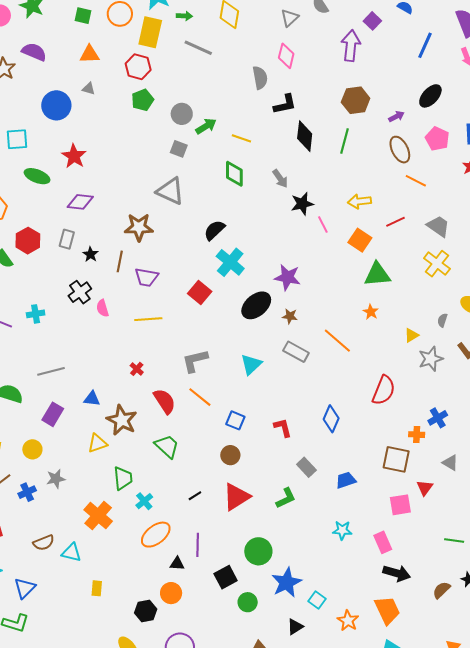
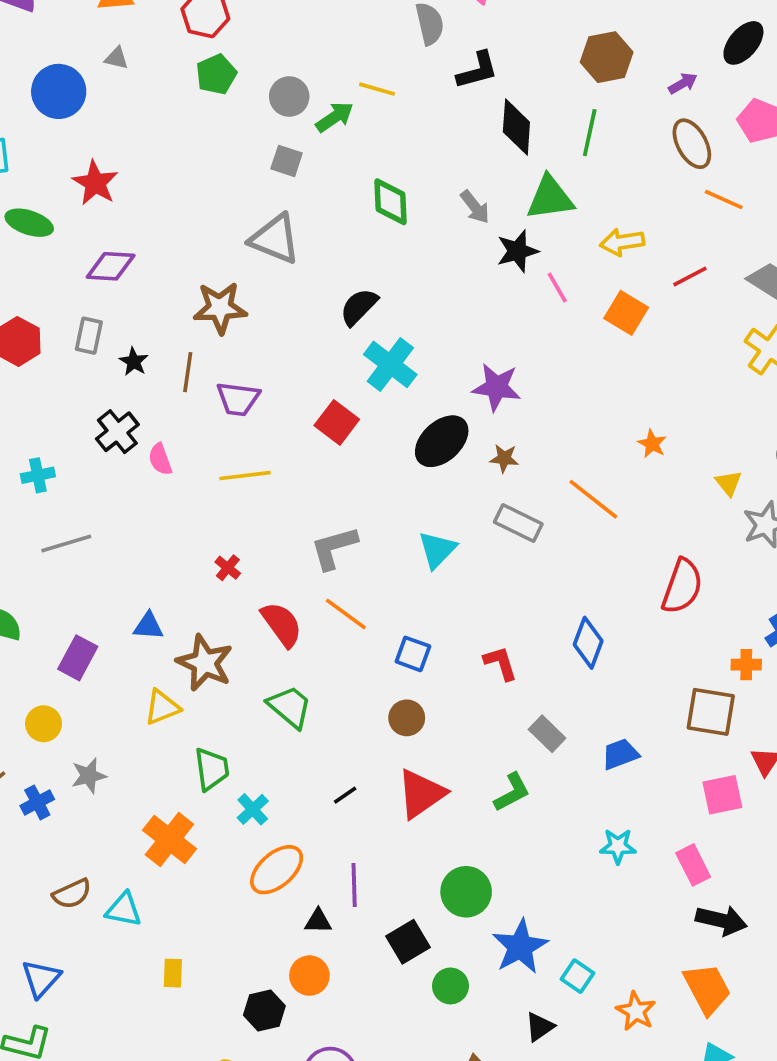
yellow line: (241, 138) -> (377, 89), moved
green triangle: (377, 275) -> (550, 198), moved
yellow triangle: (411, 335) -> (729, 483), turned -35
gray line: (51, 371) -> (66, 544), moved

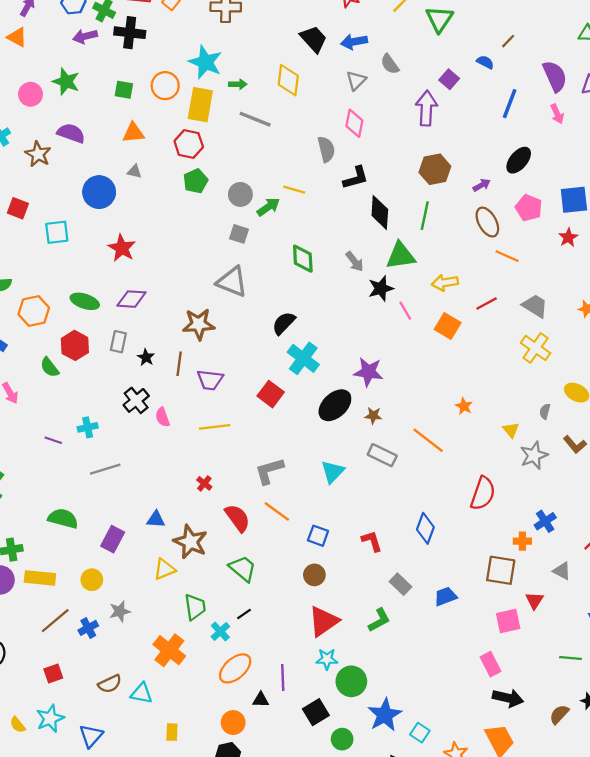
green ellipse: (29, 223) -> (85, 301), moved
black line: (345, 795) -> (244, 614), moved
cyan star: (618, 846) -> (327, 659), moved
orange circle: (309, 976) -> (233, 723), moved

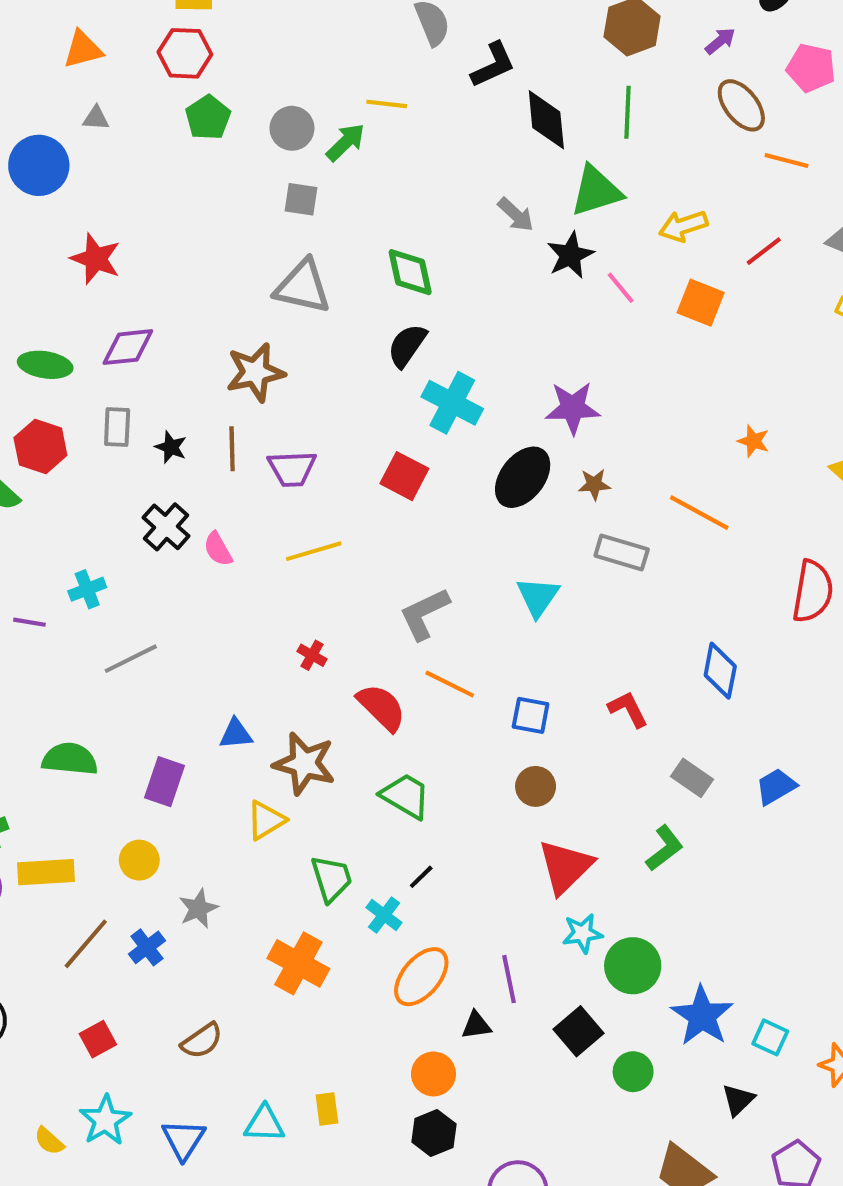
green diamond: (303, 259) -> (410, 272), moved
cyan triangle: (142, 693) -> (264, 1124), moved

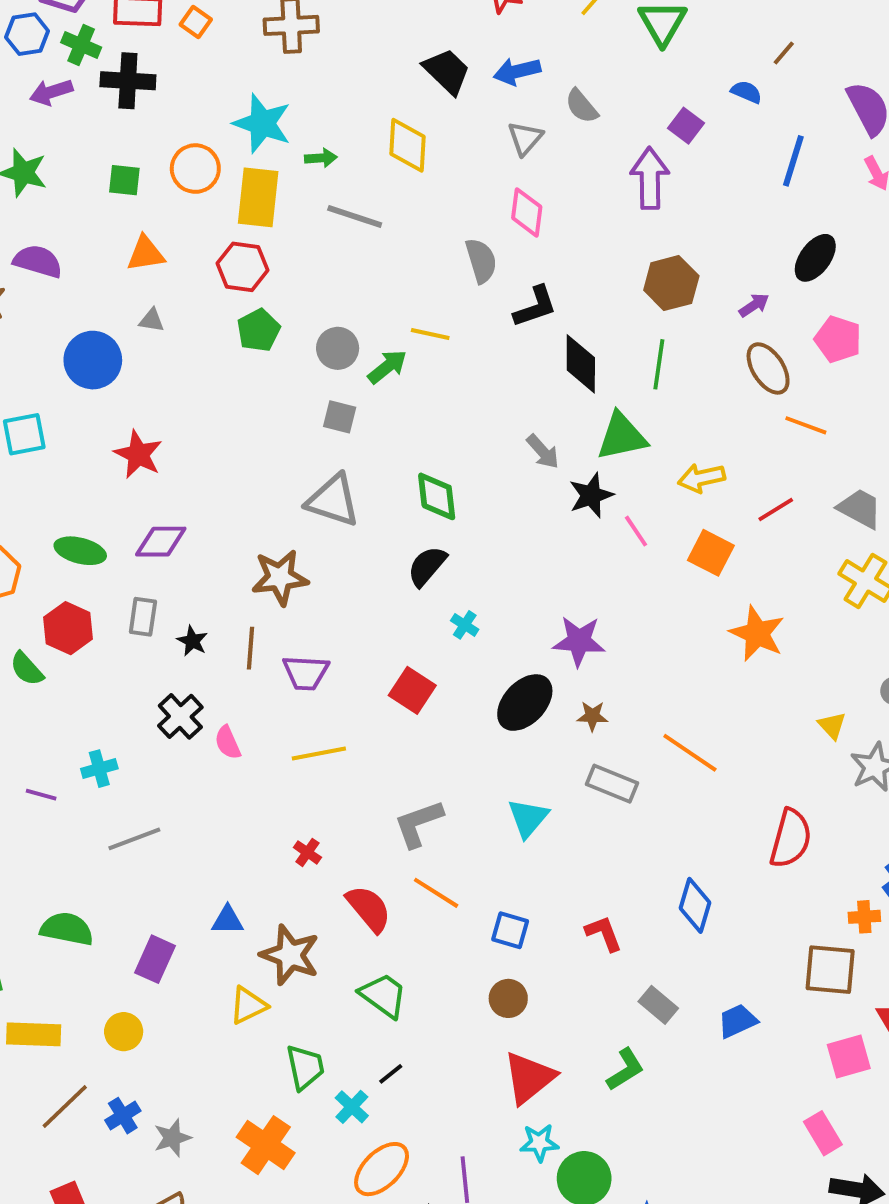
cyan cross: (452, 403) -> (465, 625), size x0.5
orange star: (753, 441) -> (757, 633), moved, size x1.8
gray star: (198, 909) -> (172, 1138), moved

